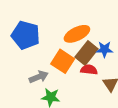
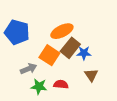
blue star: (104, 49) -> (84, 53), moved
red semicircle: (89, 70) -> (61, 84), moved

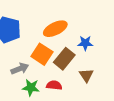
brown rectangle: (70, 48) -> (64, 59), moved
blue star: (84, 53) -> (85, 43), moved

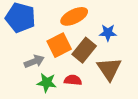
orange square: (42, 54) -> (59, 45), turned 30
brown triangle: (86, 75) -> (109, 69), size x1.5

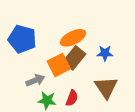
brown rectangle: (84, 50) -> (74, 58), moved
red semicircle: (73, 80) -> (72, 98), turned 105

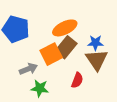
brown triangle: (106, 87) -> (97, 60), moved
red semicircle: (72, 98) -> (77, 80), moved

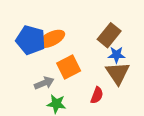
orange ellipse: (65, 28) -> (51, 39), moved
brown rectangle: (66, 47) -> (109, 35), moved

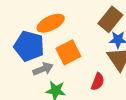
blue pentagon: (31, 40) -> (29, 46), moved

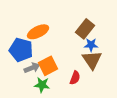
orange square: (68, 52) -> (48, 66), moved

